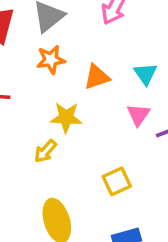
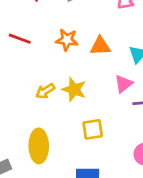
orange star: (51, 60) -> (67, 40), moved
yellow star: (66, 118) -> (74, 89), moved

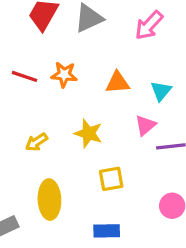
orange star: (67, 40) -> (64, 75), moved
yellow arrow: (45, 91) -> (36, 142), moved

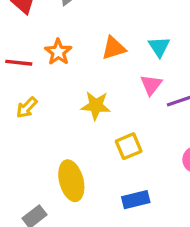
orange star: (64, 75) -> (58, 52), turned -30
yellow arrow: (36, 142) -> (27, 108), moved

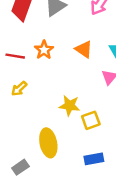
orange triangle: (114, 48) -> (84, 49), turned 48
yellow star: (96, 106) -> (70, 106), moved

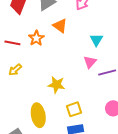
orange triangle: (84, 49) -> (60, 26), moved
yellow square: (91, 120) -> (74, 109), moved

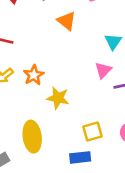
orange star: (36, 38) -> (34, 75), moved
yellow square: (74, 109) -> (93, 132), moved

